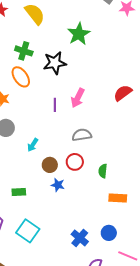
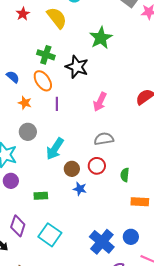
black star: (55, 63) -> (77, 67), turned 30
purple line: (55, 105) -> (57, 104), moved
cyan arrow: (33, 145) -> (55, 149), size x1.6
blue cross: (80, 238) -> (102, 242), size x1.4

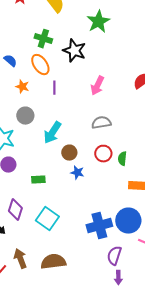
red circle: (97, 166) -> (103, 154), moved
blue circle: (131, 237) -> (128, 221), size x1.6
blue cross: (102, 242) -> (99, 226), turned 35

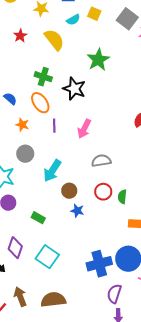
pink arrow: (97, 86) -> (84, 129), moved
green rectangle: (38, 180) -> (38, 218), turned 32

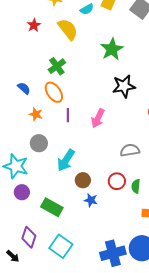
green cross: (43, 77) -> (57, 66), turned 36
black star: (74, 89) -> (124, 86), moved, turned -30
gray semicircle: (101, 161) -> (130, 150), moved
green rectangle: (38, 218) -> (52, 207), size x1.5

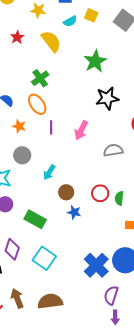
gray semicircle: (130, 150) -> (113, 150), moved
cyan arrow: (66, 160) -> (49, 172), size x0.7
blue cross: (113, 253) -> (96, 265), turned -30

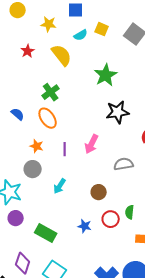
orange star: (19, 126) -> (37, 146), moved
purple line: (51, 127) -> (65, 149), moved
brown circle: (66, 192) -> (99, 192), moved
red circle: (100, 193) -> (111, 219), moved

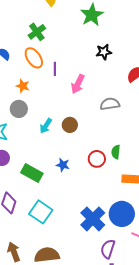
black star: (118, 112) -> (104, 52), size x0.7
purple line: (65, 149) -> (55, 69), moved
brown circle: (99, 192) -> (70, 125), moved
blue star: (85, 226) -> (63, 165), moved

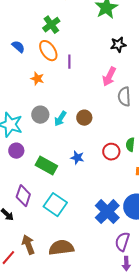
pink arrow: (78, 84) -> (109, 77), moved
gray semicircle: (110, 104) -> (124, 97), turned -84
gray circle: (19, 109) -> (40, 115), moved

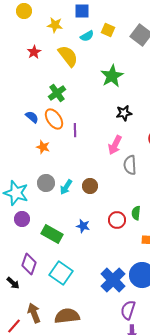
blue semicircle: (18, 47) -> (32, 117), moved

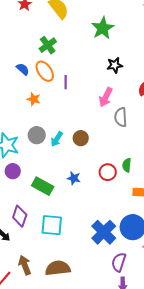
cyan square: (61, 273) -> (52, 225), turned -30

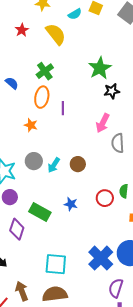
green star: (103, 28) -> (100, 68), moved
blue semicircle: (23, 69) -> (12, 83), moved
orange ellipse: (45, 71) -> (42, 97), turned 45
purple diamond: (20, 216) -> (17, 229), moved
cyan square: (52, 225) -> (56, 264), moved

